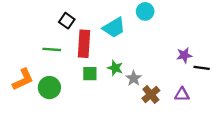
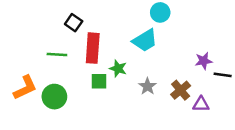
cyan trapezoid: (114, 28) -> (145, 40), moved
green star: (115, 68) -> (118, 69), moved
brown cross: (151, 94) -> (181, 90), moved

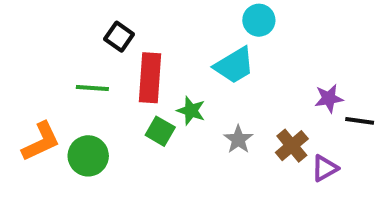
green square: (99, 81) -> (160, 131), turned 30
purple triangle: (201, 104) -> (325, 168), turned -30

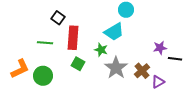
green star: (191, 111) -> (101, 50), moved
gray star: (238, 139) -> (116, 68), size x1.6

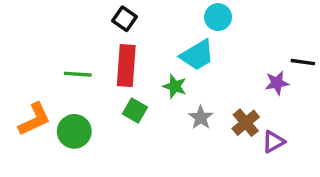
black square: (58, 18) -> (124, 19), moved
black line: (175, 59) -> (303, 62), moved
gray star: (116, 68) -> (201, 118), size x0.6

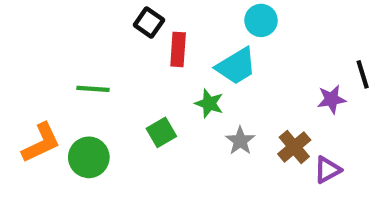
black line: (303, 62) -> (363, 74), turned 65
red rectangle: (126, 66) -> (178, 49), moved, size x0.7
green square: (135, 111) -> (161, 132), turned 30

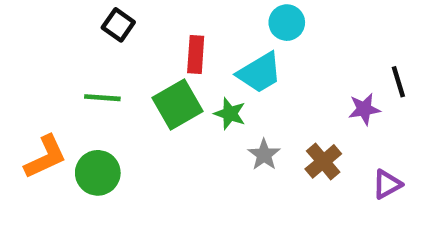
black square: (149, 22) -> (118, 25), moved
green square: (161, 132) -> (177, 105), moved, size x1.5
purple triangle: (327, 170) -> (387, 184), moved

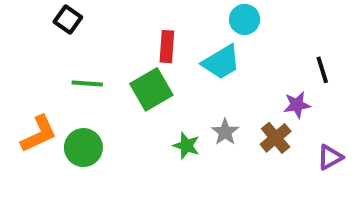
black square: (118, 25) -> (68, 19), moved
black line: (398, 82) -> (322, 70), moved
purple star: (364, 109) -> (297, 105), moved
green star: (230, 114) -> (186, 146), moved

